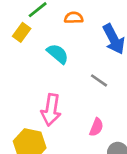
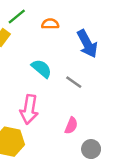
cyan semicircle: (58, 54) -> (42, 69), moved

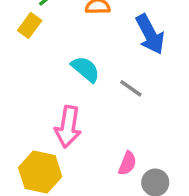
pink semicircle: (71, 126) -> (127, 163), moved

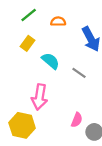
yellow rectangle: (30, 25) -> (28, 43), moved

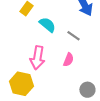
pink semicircle: (77, 120) -> (68, 60), moved

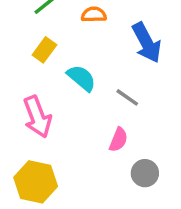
pink arrow: (37, 58) -> (37, 117), moved, turned -30
gray circle: (87, 90) -> (145, 173), moved

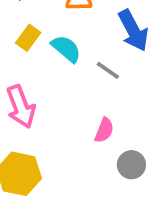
cyan semicircle: (81, 78) -> (66, 49), moved
gray line: (127, 97) -> (108, 70), moved

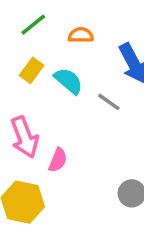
pink semicircle: (104, 130) -> (58, 160), moved

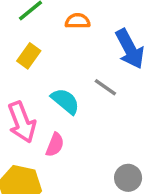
cyan semicircle: (68, 81) -> (65, 101), moved

